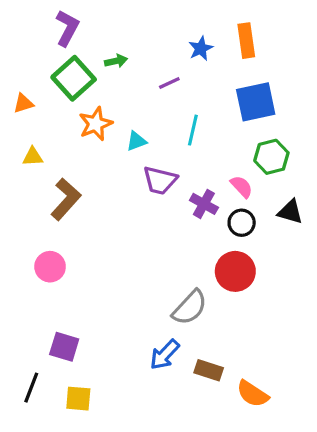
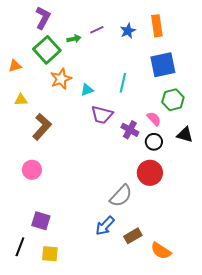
purple line: (169, 83) -> (97, 30), moved
brown rectangle: (209, 370) -> (133, 236), turned -48

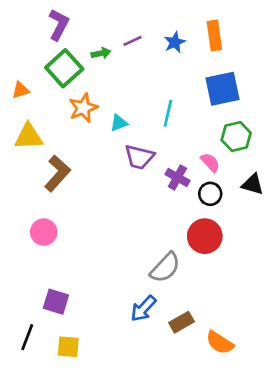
yellow triangle: (21, 100) -> (29, 137), size x1.6

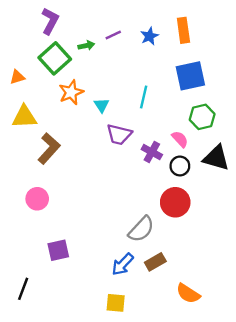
cyan triangle: (119, 123) -> (102, 105), turned -42
black triangle: (253, 184) -> (216, 158), size x1.4
purple square: (56, 302) -> (58, 250), moved, turned -30
brown rectangle: (182, 322) -> (155, 262), moved
yellow square: (68, 347) -> (116, 303), moved

